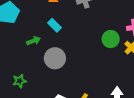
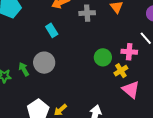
green arrow: (34, 41) -> (24, 69), moved, turned -112

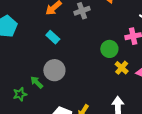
yellow cross: (121, 71) -> (122, 68), moved

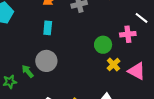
cyan rectangle: (53, 37) -> (48, 28), turned 48

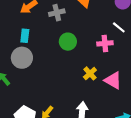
green circle: (103, 45) -> (68, 42), moved
gray circle: (46, 61) -> (22, 58), moved

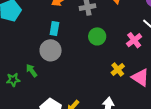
pink cross: (105, 43) -> (134, 40), turned -35

